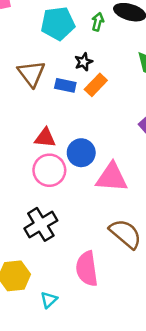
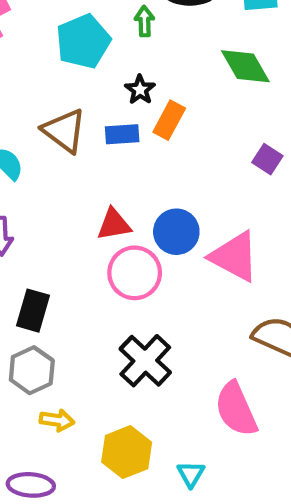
pink triangle: (112, 177) -> (235, 257), turned 40

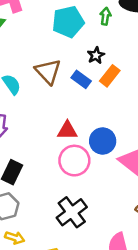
blue rectangle: (122, 134) -> (81, 79), turned 30

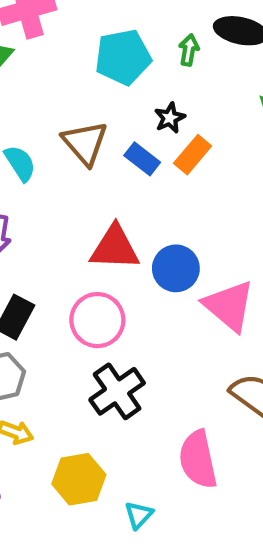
red triangle: (67, 130) -> (115, 248), size x1.4
pink circle: (74, 161) -> (97, 320), moved

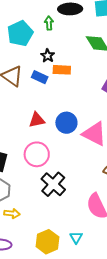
orange rectangle: (193, 155) -> (62, 70), turned 66
red triangle: (115, 248) -> (37, 120), size x0.7
yellow hexagon: (79, 479) -> (47, 242), moved

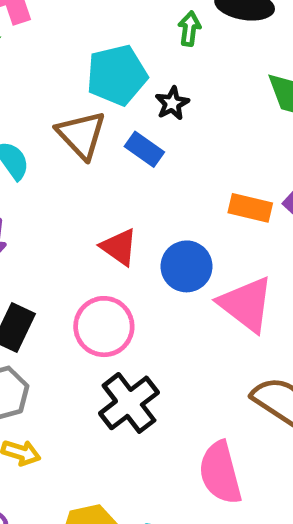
cyan pentagon: (20, 33) -> (117, 75), moved
orange rectangle: (62, 70) -> (250, 208), moved
red triangle: (37, 120) -> (119, 247), turned 36

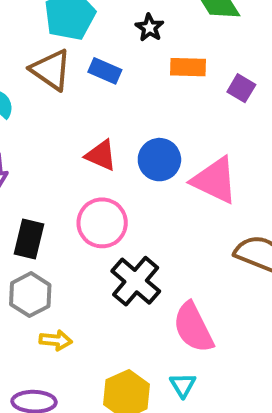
black star: (172, 103) -> (150, 28), moved
orange rectangle: (250, 208) -> (188, 67), moved
pink semicircle: (220, 473) -> (193, 327), moved

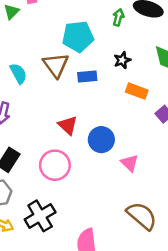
blue rectangle: (105, 71) -> (87, 77), turned -48
pink triangle: (215, 180) -> (130, 163), size x0.6
black cross: (136, 281) -> (40, 216), moved

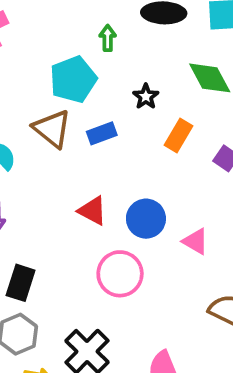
green arrow: (118, 17) -> (108, 38), moved
orange rectangle: (137, 91) -> (178, 135), turned -65
pink circle: (55, 165) -> (120, 274), moved

